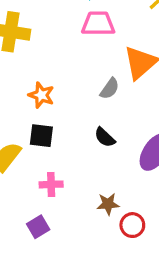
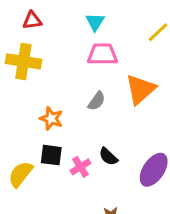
gray semicircle: (110, 89) -> (97, 101), moved
pink cross: (51, 184) -> (80, 167), moved, turned -30

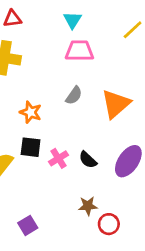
orange triangle: (140, 89) -> (116, 104), moved
black semicircle: (108, 157) -> (88, 160), moved

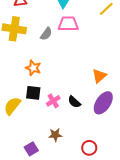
gray semicircle: (74, 96) -> (46, 34), moved
orange triangle: (116, 104) -> (99, 76), moved, size x0.7
brown star: (88, 206) -> (55, 135), moved

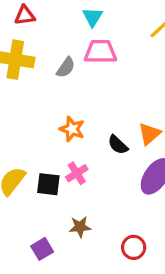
orange star: (33, 68) -> (72, 129), moved
black square: (33, 93) -> (48, 184), moved
black semicircle: (74, 102) -> (118, 145), moved

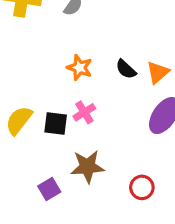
black semicircle: (118, 145) -> (126, 69), moved
brown star: (80, 227) -> (88, 167), size x1.5

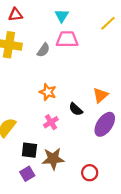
black semicircle: (126, 69) -> (76, 109), moved
black square: (56, 124) -> (29, 150), moved

